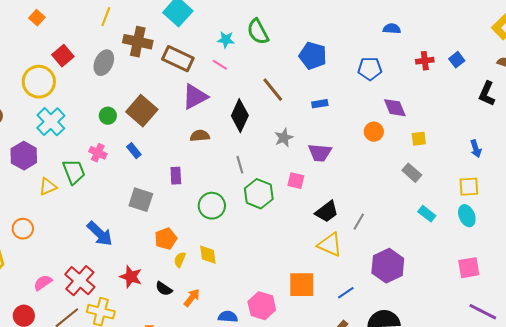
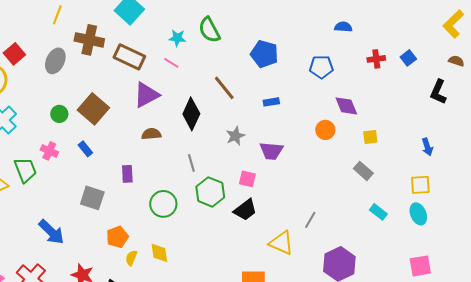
black trapezoid: (327, 212) -> (245, 210), moved

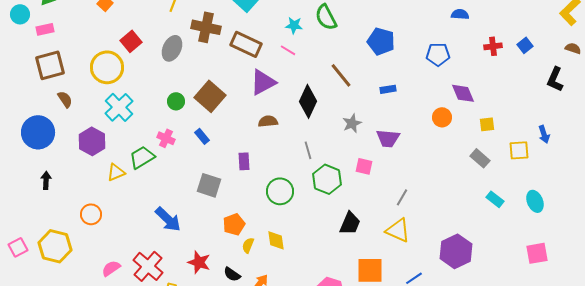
green trapezoid: (25, 170) -> (142, 157), turned -100
yellow square: (420, 185) -> (519, 150), moved
black trapezoid: (245, 210) -> (350, 223), moved, turned -30
gray line: (310, 220) -> (402, 197), moved

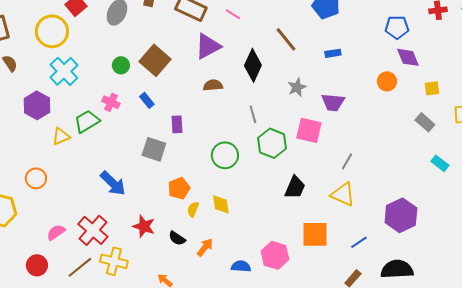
blue pentagon: (438, 54) -> (397, 27), moved
purple rectangle: (244, 161) -> (177, 124), moved
pink square: (364, 166) -> (309, 130), size x1.5

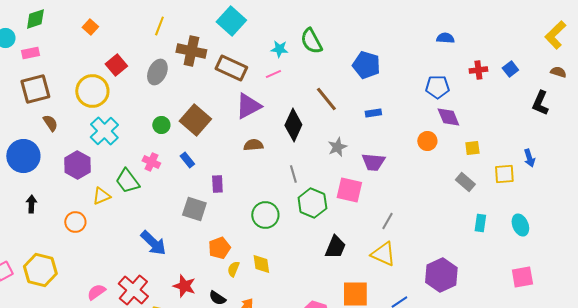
pink line: (233, 14) -> (273, 74), turned -56
green trapezoid: (87, 121) -> (127, 181), turned -96
cyan rectangle: (440, 163) -> (480, 223), turned 60
orange circle: (36, 178) -> (75, 222), moved

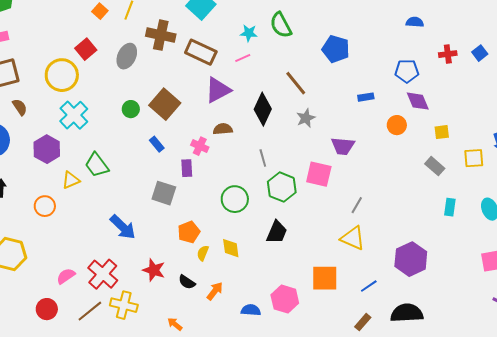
orange square: (90, 27) -> (100, 11), moved
blue rectangle: (373, 113) -> (366, 97), moved
gray star: (337, 147) -> (306, 118), moved
pink cross: (151, 162) -> (200, 146), moved
black trapezoid: (335, 247) -> (277, 232), moved

